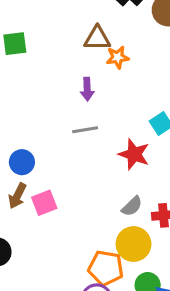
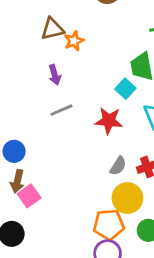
pink square: (44, 203) -> (29, 196), moved

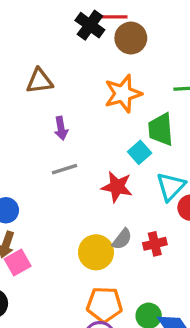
brown triangle: (52, 29) -> (40, 81), moved
orange star: (74, 41) -> (123, 94), moved, size x1.6
yellow circle: (127, 198) -> (96, 252), moved

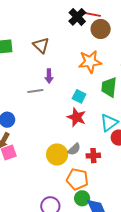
brown triangle: (40, 81) -> (41, 45), turned 42
cyan square: (140, 152) -> (79, 96), moved, turned -32
gray line: (65, 169) -> (35, 91), moved
orange pentagon: (104, 305) -> (77, 179), moved

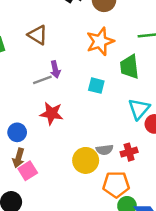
gray line: (35, 91) -> (42, 80), moved
red star: (77, 117) -> (51, 113), moved
gray semicircle: (74, 149) -> (105, 150), turned 48

